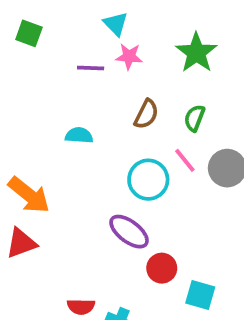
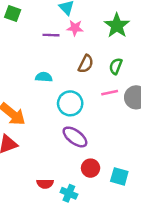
pink line: (185, 160) -> (110, 93), turned -63
cyan circle: (148, 180) -> (70, 103), moved
red circle: (162, 268) -> (91, 168), moved

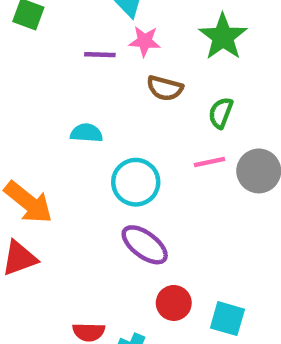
brown semicircle: (86, 64) -> (165, 88), moved, turned 78

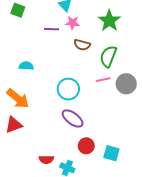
green semicircle: (221, 113) -> (108, 56), size x1.5
cyan semicircle: (87, 133) -> (26, 66), moved

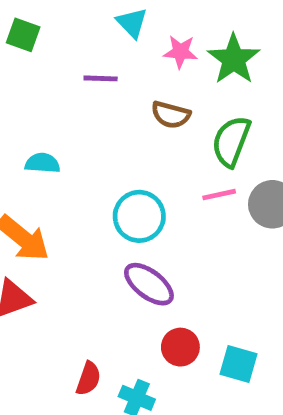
pink star: (73, 23) -> (180, 52), moved
red semicircle: (46, 159) -> (88, 379), turned -72

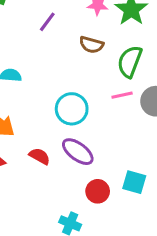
purple line: (101, 78) -> (47, 22), turned -55
cyan square: (238, 364) -> (134, 182), moved
red semicircle: (88, 379) -> (40, 156), moved, turned -80

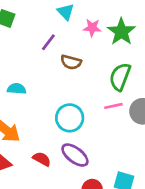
brown semicircle: (92, 45) -> (71, 62), moved

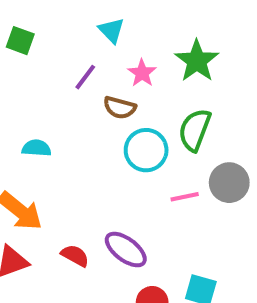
pink star: (92, 28) -> (142, 73), moved, turned 30
pink line: (113, 106) -> (185, 197), moved
cyan circle: (70, 118) -> (146, 150), moved

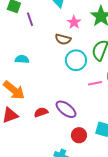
purple line: (85, 77) -> (30, 19), moved, turned -56
red semicircle: (75, 256) -> (41, 112), turned -48

